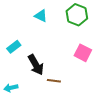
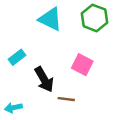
cyan triangle: (41, 16) -> (50, 19), size x1.5
pink square: (83, 53) -> (82, 65), moved

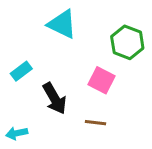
green hexagon: (95, 18) -> (127, 42), moved
brown line: (66, 99) -> (95, 123), moved

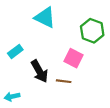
brown line: (95, 123) -> (64, 81), moved

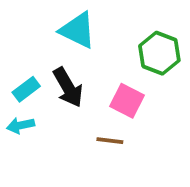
black arrow: (39, 71) -> (68, 87), moved
cyan arrow: (12, 97) -> (20, 125), moved

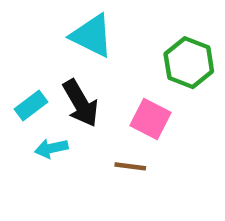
cyan arrow: (20, 125) -> (51, 148), moved

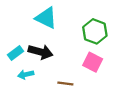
black arrow: (81, 103) -> (40, 52), turned -45
pink square: (150, 119) -> (93, 62), moved

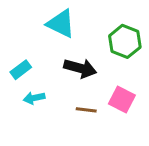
black arrow: (40, 52) -> (80, 68), moved
pink square: (93, 62) -> (122, 99), moved

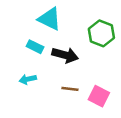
cyan rectangle: (21, 70) -> (35, 47), moved, turned 63
pink square: (122, 99) -> (99, 96), moved

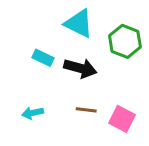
cyan triangle: (49, 19) -> (79, 23), moved
cyan arrow: (28, 79) -> (33, 113), moved

